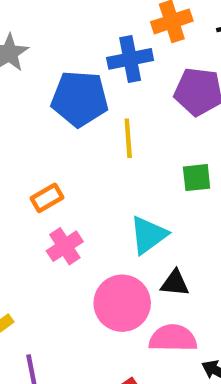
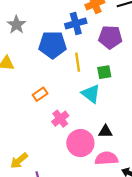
green square: (197, 178) -> (104, 72), moved
cyan triangle: (148, 235) -> (91, 94), moved, turned -42
pink cross: (65, 246) -> (60, 119), moved

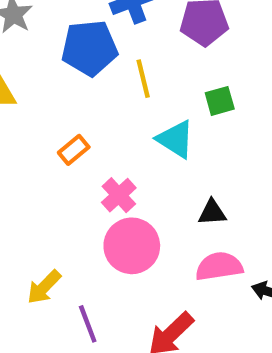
green square: (104, 72) -> (220, 101), moved
pink circle: (80, 143) -> (132, 246), moved

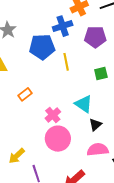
cyan triangle: (175, 139) -> (84, 104), moved
orange rectangle: (74, 150) -> (25, 94), moved
black triangle: (212, 212) -> (95, 125), turned -40

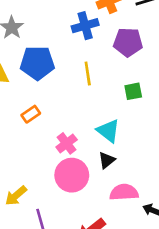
blue pentagon: (42, 47) -> (37, 63), moved
black triangle: (95, 125) -> (107, 160), moved

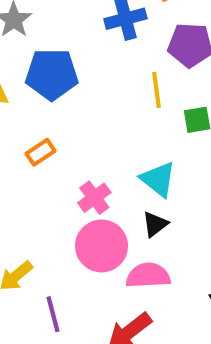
yellow line: (88, 74) -> (156, 90), moved
pink semicircle: (124, 192) -> (148, 275), moved

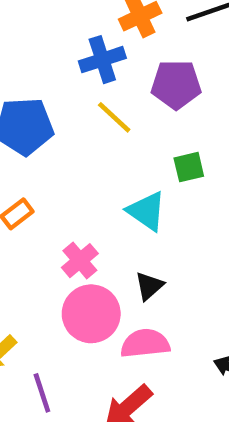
yellow line: (156, 90) -> (114, 117), moved, turned -36
cyan triangle: (158, 179) -> (147, 211), moved

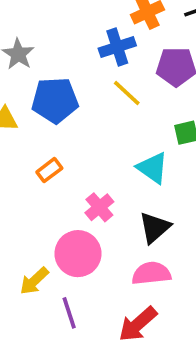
black triangle: (149, 286) -> (155, 228), size x1.4
pink circle: (91, 314) -> (78, 254), moved

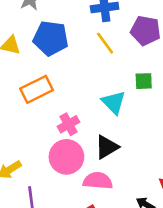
orange rectangle: (49, 170) -> (37, 89), size x1.6
pink circle: (78, 254) -> (66, 157), moved

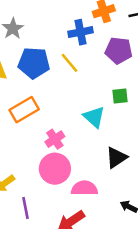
yellow line: (105, 43) -> (69, 63), moved
black triangle: (107, 147) -> (116, 157), moved

